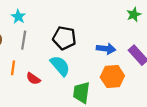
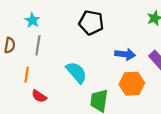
black pentagon: (64, 38) -> (91, 23), moved
red semicircle: (33, 79) -> (39, 96), moved

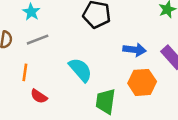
gray line: (38, 45) -> (38, 40), turned 60

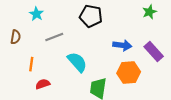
gray line: (38, 40) -> (54, 37), moved
red semicircle: (39, 96) -> (43, 84), turned 128

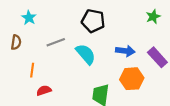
cyan star: (36, 14) -> (29, 18), moved
cyan semicircle: (77, 62) -> (86, 54), moved

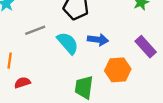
blue arrow: (125, 51) -> (98, 40), moved

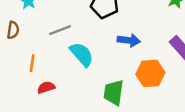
cyan semicircle: (68, 43) -> (82, 54), moved

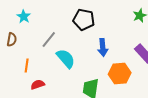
gray line: (60, 30) -> (49, 40), turned -30
blue arrow: (129, 40) -> (103, 48), turned 78

